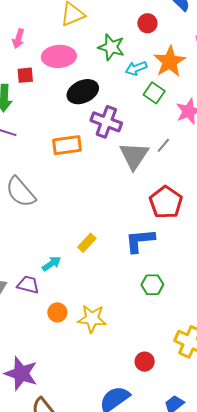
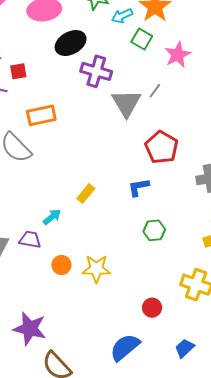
red square: (25, 75) -> (18, 71), moved
orange rectangle: (67, 145) -> (41, 115), moved
blue L-shape: (140, 241) -> (138, 187), size x0.7

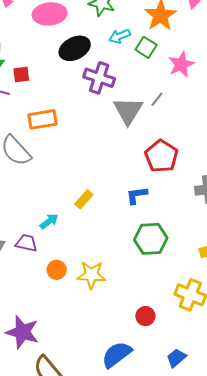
cyan arrow: (122, 16) -> (120, 36), moved
green hexagon: (154, 230) -> (151, 239), size x1.5

